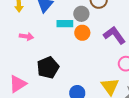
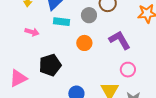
cyan rectangle: (65, 24) -> (62, 22), moved
orange circle: (82, 33) -> (84, 43), moved

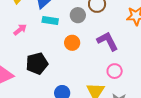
pink arrow: (32, 32) -> (20, 30), turned -56

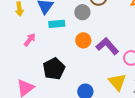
purple L-shape: (107, 41) -> (107, 46), moved

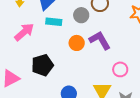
pink arrow: (30, 40) -> (24, 32), size x1.5
purple L-shape: (107, 46) -> (100, 40), moved

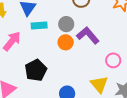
gray circle: (81, 15) -> (66, 24), moved

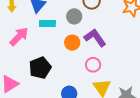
gray circle: (66, 24) -> (74, 16), moved
pink circle: (113, 60) -> (93, 65), moved

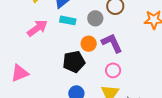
pink circle: (93, 65) -> (113, 70), moved
black pentagon: (40, 68) -> (74, 62), moved

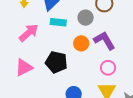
black pentagon: (74, 62) -> (56, 62), moved, turned 30
pink triangle: (20, 73) -> (24, 68), moved

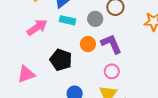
pink triangle: (24, 68) -> (26, 74), moved

